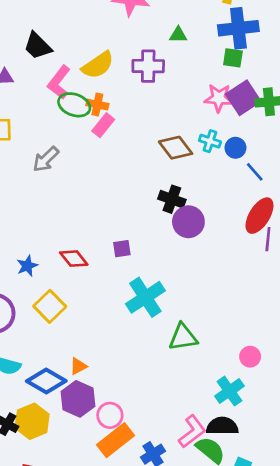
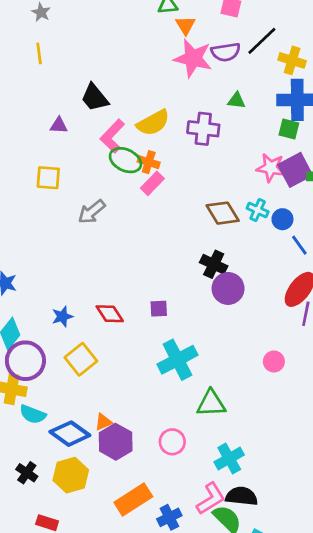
pink circle: (250, 357) -> (274, 362), moved
cyan cross: (229, 391) -> (229, 458), moved
purple hexagon: (78, 399) -> (116, 442), moved
pink circle: (110, 415) -> (172, 442), moved
yellow hexagon: (32, 421) -> (71, 475), moved

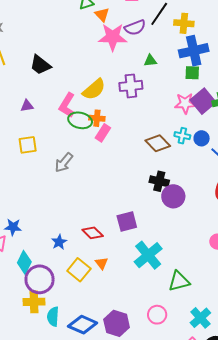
black trapezoid: (95, 98) -> (40, 65), moved
purple square: (159, 309) -> (127, 221), size x1.5
cyan semicircle: (33, 414) -> (53, 317), turned 84
orange triangle: (103, 422) -> (102, 263), moved, turned -32

